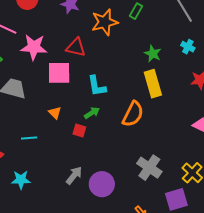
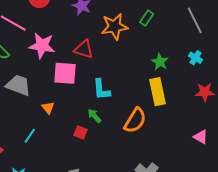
orange triangle: (55, 113) -> (48, 108), moved
green arrow: (92, 113) -> (94, 116), turned -105
cyan line: (29, 138) -> (30, 136), turned -56

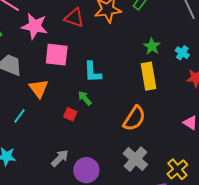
red triangle: (84, 49) -> (74, 18), moved
cyan cross: (196, 58) -> (182, 53), moved
orange triangle: (48, 108) -> (39, 88), size x1.5
orange semicircle: (135, 120) -> (134, 119), moved

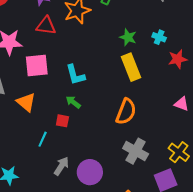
cyan line: (19, 116) -> (43, 139), moved

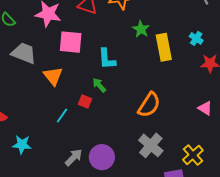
green star: (128, 37) -> (141, 29), moved
yellow rectangle: (131, 67) -> (164, 47), moved
gray arrow: (61, 166) -> (74, 157), moved

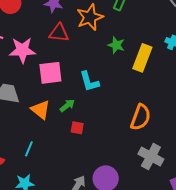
yellow rectangle: (164, 47) -> (142, 58), turned 44
green arrow: (99, 85) -> (67, 105), moved, turned 105
cyan line: (62, 116) -> (29, 149), moved

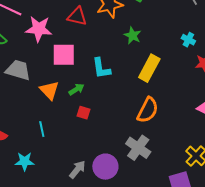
yellow rectangle: (142, 58) -> (149, 68), moved
cyan line: (29, 149) -> (42, 129), moved, turned -42
gray cross: (151, 157) -> (138, 148), moved

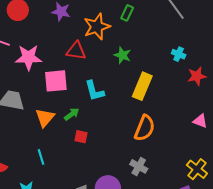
red triangle: (77, 16) -> (76, 51), moved
orange triangle: (49, 90) -> (45, 118), turned 30
gray cross: (138, 148) -> (139, 166), size x0.7

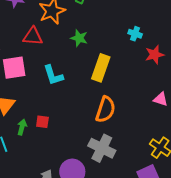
green arrow: (72, 114) -> (22, 127), moved, turned -35
gray cross: (139, 166) -> (102, 148), size x1.5

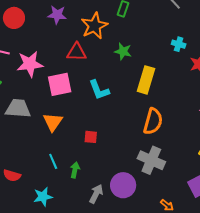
green arrow: (22, 127) -> (75, 170), moved

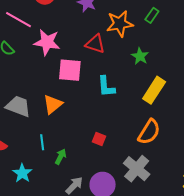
gray trapezoid: (18, 109) -> (18, 106), moved
red square: (91, 137) -> (99, 139), moved
cyan star: (43, 197) -> (22, 173), turned 30

